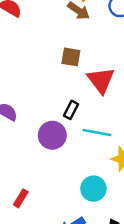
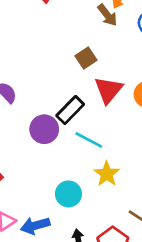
brown square: (71, 57) -> (86, 58), turned 30
black rectangle: (71, 110) -> (70, 110), size x1.5

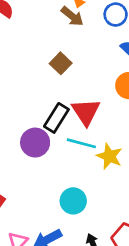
red triangle: (108, 90) -> (86, 112), moved
yellow star: (107, 174) -> (109, 156), moved

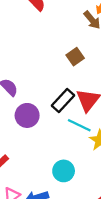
purple circle: (35, 143) -> (27, 115), moved

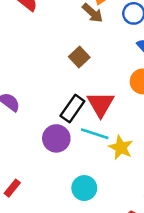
purple circle: (27, 115) -> (56, 138), moved

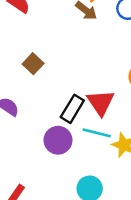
brown square: (79, 57) -> (33, 64), moved

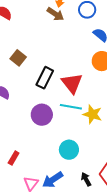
black rectangle: (72, 109) -> (45, 78), moved

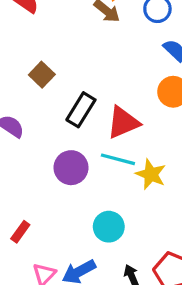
red triangle: (72, 83) -> (123, 122), turned 40

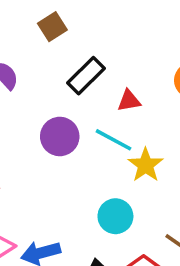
red triangle: (123, 122) -> (129, 101), size x0.6
cyan circle: (109, 227) -> (115, 216), moved

